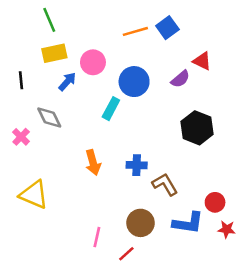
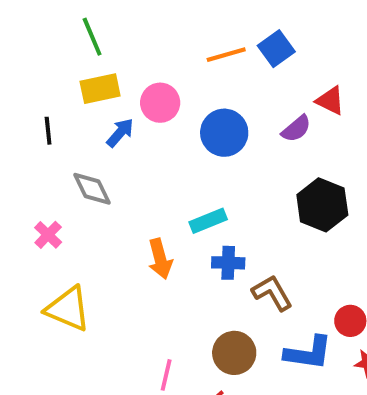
cyan rectangle: (111, 109) -> (208, 221), moved, turned 40
pink cross: (21, 137) -> (48, 235), moved

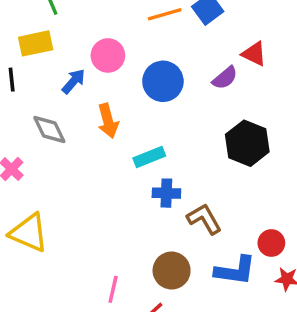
yellow rectangle: (100, 89) -> (36, 43), moved
orange arrow: (160, 259) -> (108, 121), moved

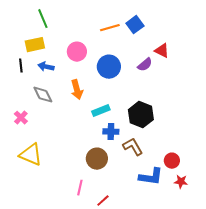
blue arrow: (74, 81) -> (46, 67), moved, turned -119
black hexagon: (247, 143) -> (141, 115), moved
brown circle: (172, 271) -> (97, 159), moved

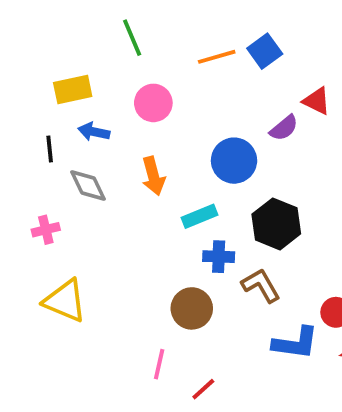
green line: (43, 19) -> (132, 38), moved
black line: (21, 66) -> (50, 149), moved
blue circle: (109, 67) -> (234, 161), moved
pink cross: (21, 118) -> (46, 230), turned 32

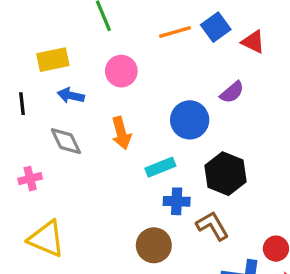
red triangle: (317, 101) -> (253, 42), moved
black line: (50, 149) -> (22, 104), moved

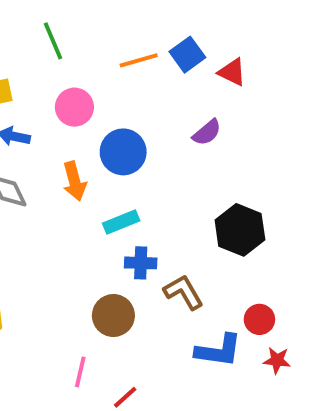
blue circle: (190, 120) -> (123, 152), moved
black hexagon: (225, 174) -> (240, 230), moved

